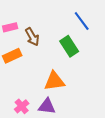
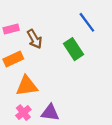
orange triangle: (54, 81) -> (27, 86), moved

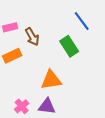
orange triangle: (27, 86) -> (51, 80), moved

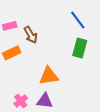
green rectangle: (69, 46) -> (80, 48), moved, turned 48

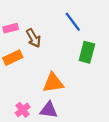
blue line: (78, 20) -> (73, 22), moved

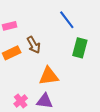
brown arrow: (33, 38) -> (34, 45), moved

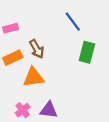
orange triangle: (49, 76) -> (33, 77), moved

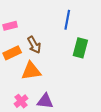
blue line: (73, 22) -> (67, 20), turned 48

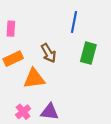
pink rectangle: (10, 26) -> (11, 29), turned -72
brown arrow: (34, 45) -> (49, 53), moved

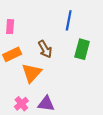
orange triangle: (34, 79) -> (32, 73), turned -40

